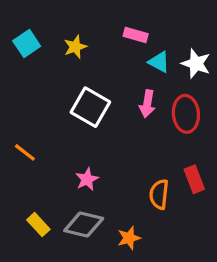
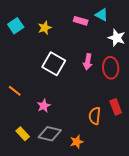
cyan triangle: (159, 62) -> (102, 15), moved
pink star: (87, 179) -> (44, 106), moved

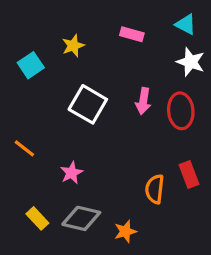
cyan triangle: (102, 15) -> (186, 24), moved
cyan square: (16, 26) -> (31, 65), moved

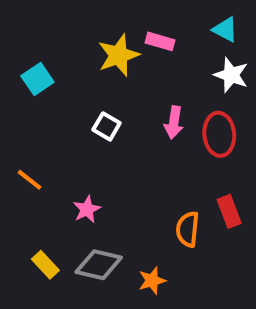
yellow star: (73, 46) -> (118, 55), moved, size x1.5
white square: (88, 104) -> (107, 126), size x0.6

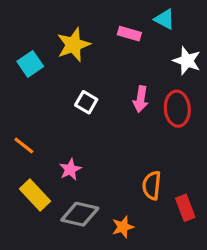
cyan triangle: (225, 30) -> (165, 19), moved
yellow star: (118, 55) -> (73, 45), moved
red rectangle: (229, 211) -> (185, 208), moved
yellow rectangle: (45, 265) -> (35, 195), moved, size x1.4

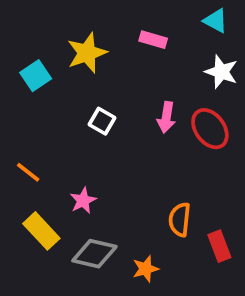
cyan triangle: (165, 19) -> (216, 21), moved
red ellipse: (177, 109) -> (210, 129), turned -32

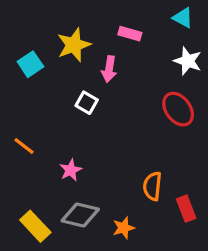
pink arrow: (166, 117) -> (109, 69), moved
yellow rectangle: (41, 231) -> (35, 226), moved

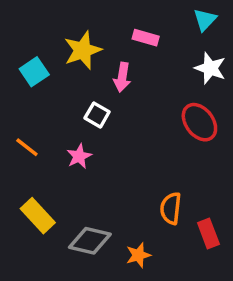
cyan triangle: (183, 18) -> (205, 20), turned 45
orange line: (24, 146) -> (27, 147), moved
pink star: (71, 170) -> (79, 156), moved
yellow rectangle: (35, 226) -> (38, 216), moved

